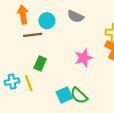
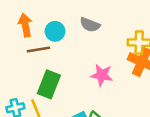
pink star: (83, 58) -> (102, 75), turned 30
green rectangle: (40, 64) -> (49, 84), size x1.5

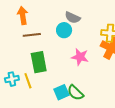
cyan circle: (55, 31) -> (64, 30), moved
green rectangle: (49, 84) -> (39, 62), turned -35

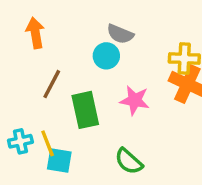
brown line: (32, 35) -> (52, 84), moved, turned -54
green rectangle: (39, 62) -> (85, 110), moved
cyan square: (61, 92) -> (59, 160), moved, turned 35

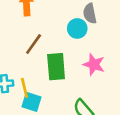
gray semicircle: (120, 34) -> (90, 14), turned 48

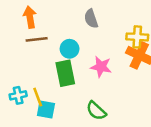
cyan circle: (77, 28) -> (70, 49), moved
brown line: (34, 44) -> (37, 39), moved, turned 55

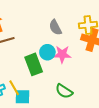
gray semicircle: (91, 19) -> (55, 27), moved
cyan circle: (70, 49) -> (47, 52), moved

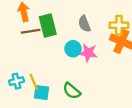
green rectangle: (34, 64) -> (48, 26), moved
green semicircle: (64, 91) -> (72, 91), moved

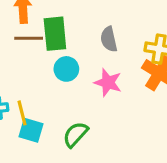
cyan circle: (73, 49) -> (66, 69), moved
green semicircle: (72, 91) -> (75, 134), turned 84

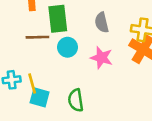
brown line: (29, 38) -> (37, 37), moved
green semicircle: (75, 134) -> (76, 100), turned -50

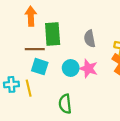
cyan circle: (68, 47) -> (71, 68), moved
cyan square: (40, 97) -> (40, 67), moved

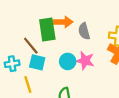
orange arrow: (31, 16) -> (63, 22), moved, turned 96
brown line: (35, 49) -> (31, 46), turned 54
cyan cross: (11, 84) -> (12, 64), moved

